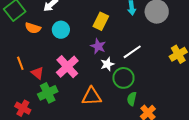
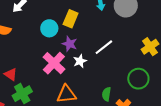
cyan circle: (61, 30) -> (49, 28), moved
pink cross: (67, 67) -> (54, 63), moved
green circle: (123, 78) -> (138, 79), moved

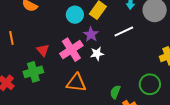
white line: (104, 47) -> (124, 32), moved
red triangle: (11, 74) -> (43, 50), moved

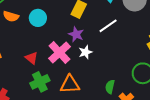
cyan circle: (75, 15) -> (38, 18), moved
green cross: (33, 72) -> (40, 82), moved

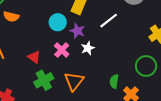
cyan circle: (38, 18) -> (58, 22), moved
pink cross: (59, 53) -> (62, 50), size x0.7
orange triangle: (70, 84) -> (74, 81), turned -45

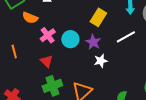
cyan circle: (58, 22) -> (70, 39), moved
pink cross: (62, 50) -> (48, 35), moved

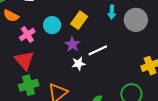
white line: (126, 37) -> (98, 50), moved
cyan circle: (70, 39) -> (52, 25), moved
red triangle: (46, 61) -> (24, 60), size x1.5

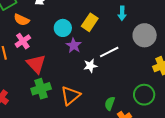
gray circle: (136, 20) -> (145, 35), moved
pink cross: (27, 34) -> (23, 41), moved
purple star: (72, 44) -> (74, 45), moved

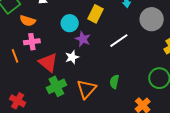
pink cross: (23, 41) -> (32, 42), turned 35
white star: (90, 66) -> (72, 57), moved
green semicircle: (110, 103) -> (114, 82), moved

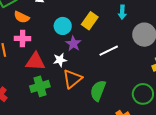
red triangle: (48, 62) -> (35, 61), turned -45
green semicircle: (114, 82) -> (98, 91), size x1.5
orange triangle: (86, 89) -> (72, 79), moved

